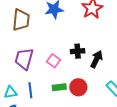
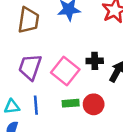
pink square: (53, 61) -> (65, 71), size x1.6

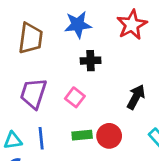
black cross: (95, 61) -> (91, 61), moved
pink square: (65, 71) -> (75, 97), size x0.6

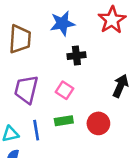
green rectangle: (82, 135) -> (64, 121), moved

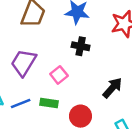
blue line: (36, 130) -> (21, 103), turned 60

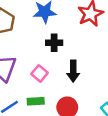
black arrow: (112, 88) -> (73, 71), moved, turned 150

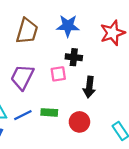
pink square: (40, 73) -> (58, 74), moved, turned 35

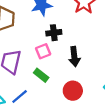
green rectangle: (49, 112) -> (41, 75), moved, turned 48

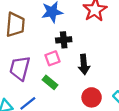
red circle: (73, 91) -> (92, 97), moved

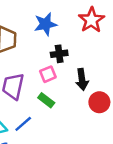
red circle: (92, 97) -> (99, 102), moved

